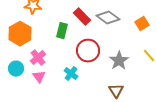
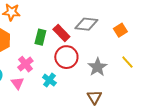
red rectangle: (82, 17) -> (61, 33), moved
gray diamond: (108, 18) -> (86, 24), turned -30
pink cross: (38, 58) -> (25, 64), moved

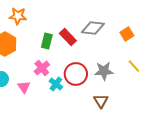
red circle: (66, 57) -> (76, 74), moved
pink cross: (25, 64) -> (42, 68), moved
gray star: (97, 67) -> (104, 71), turned 30

